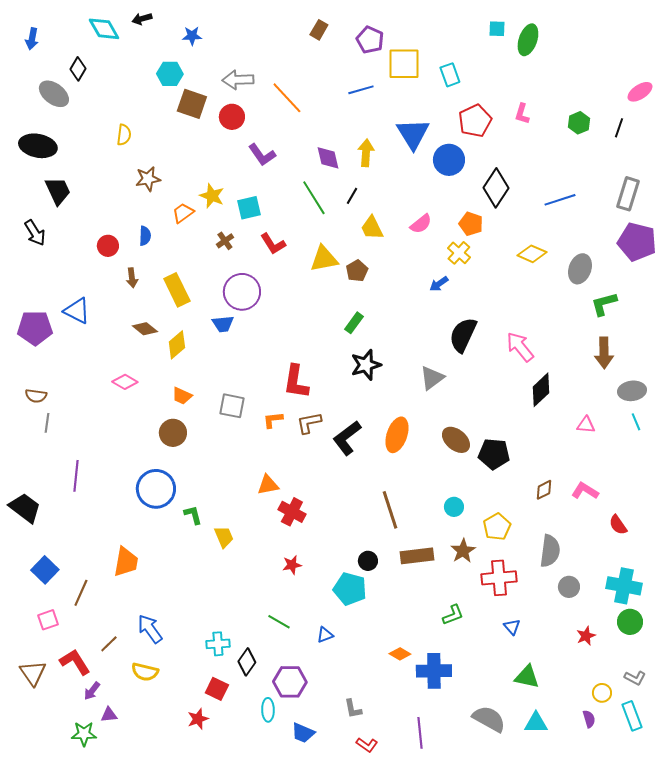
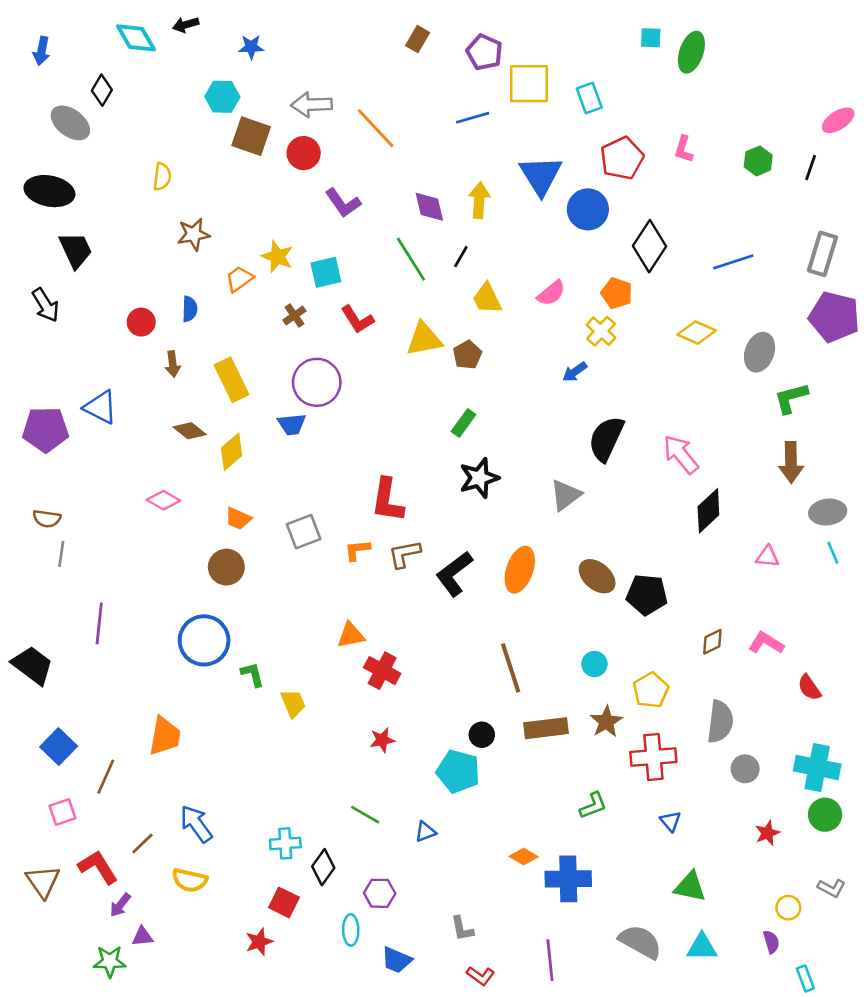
gray square: (232, 406) -> (304, 532), turned -32
purple hexagon: (290, 682) -> (380, 893), size x0.7
cyan rectangle: (632, 716) -> (805, 978), moved, size x0.7

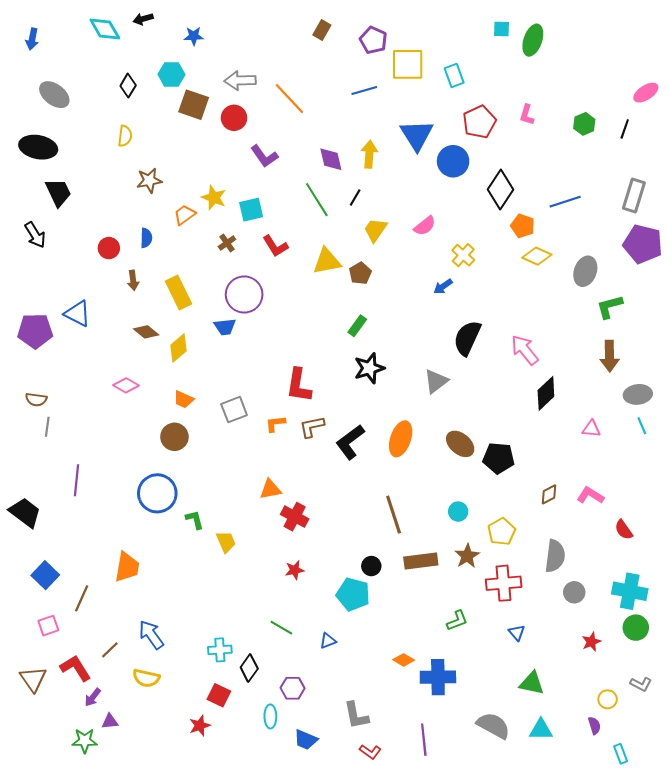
black diamond: (102, 90) -> (128, 86), moved
orange pentagon: (617, 293) -> (523, 226), moved
yellow trapezoid: (487, 298) -> (375, 230), turned 60
gray L-shape: (462, 929) -> (356, 715), size x1.4

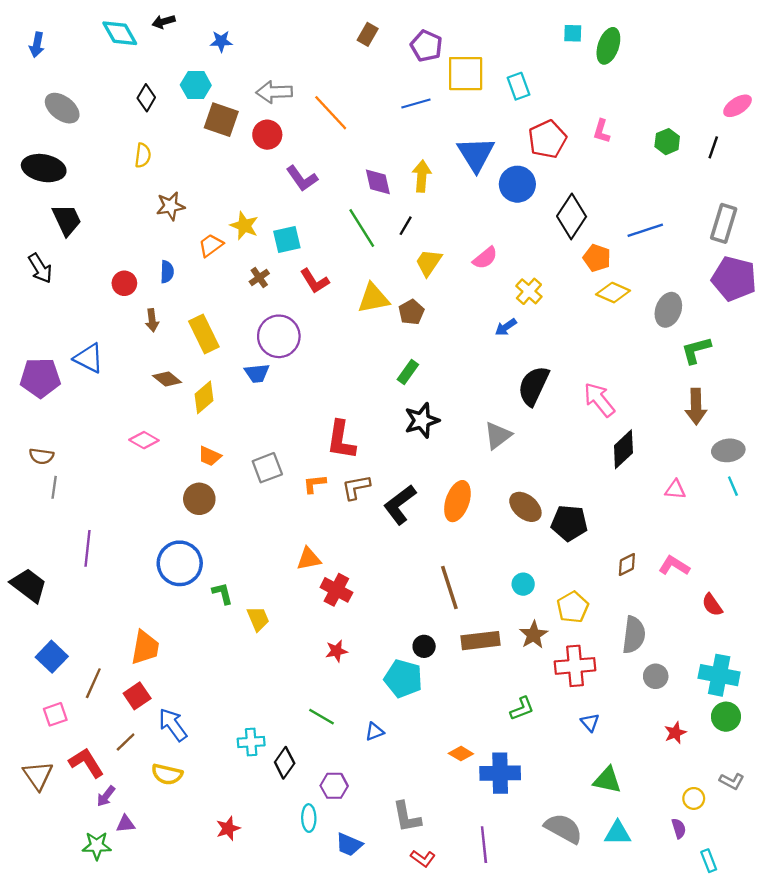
red square: (219, 695) -> (137, 696), moved, turned 30

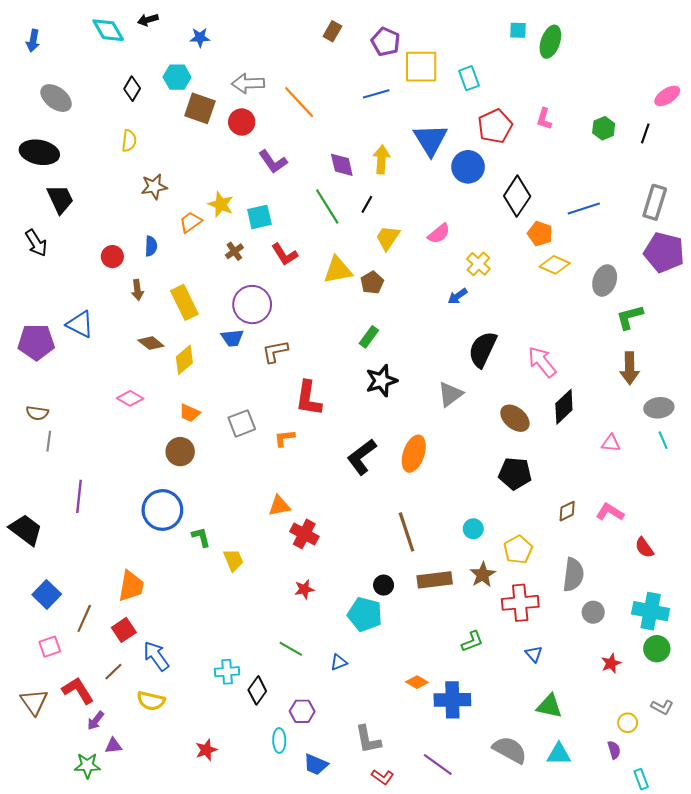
brown L-shape: (356, 487) -> (275, 351), moved
brown ellipse: (525, 507) -> (515, 418), moved
purple line: (484, 845) -> (438, 764), turned -48

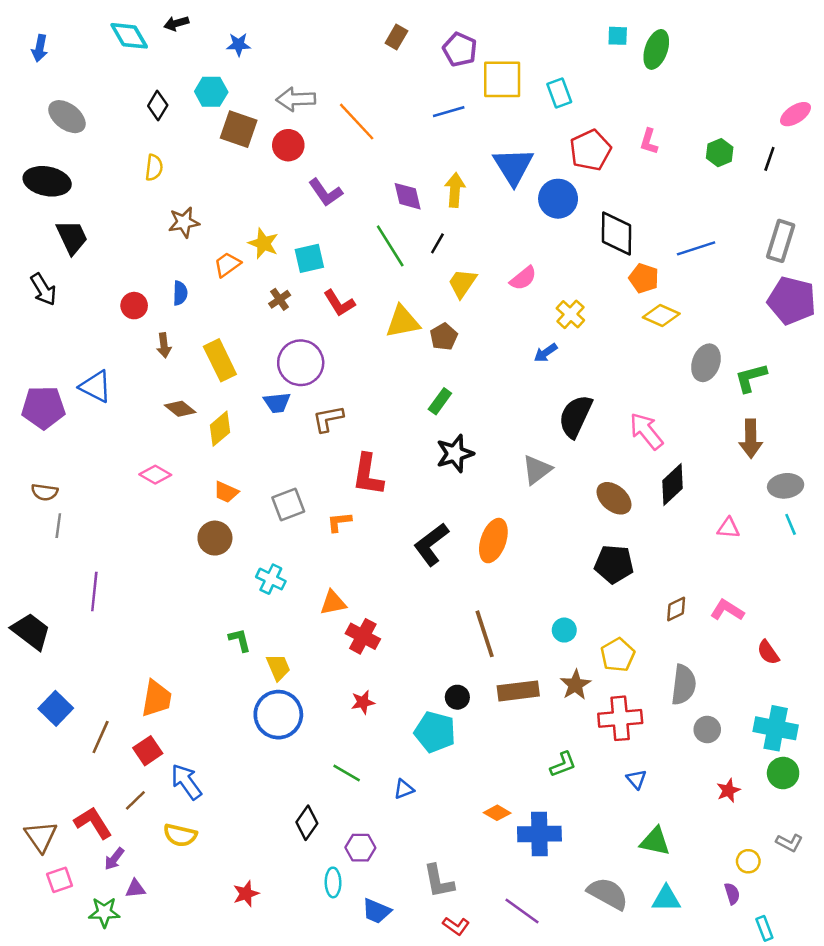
black diamond: (517, 196) -> (616, 233), turned -33
gray ellipse: (605, 281) -> (706, 363), moved
blue circle: (162, 510) -> (278, 715), moved
pink square: (50, 647) -> (60, 880), moved
cyan cross: (227, 672) -> (271, 579), moved, turned 30

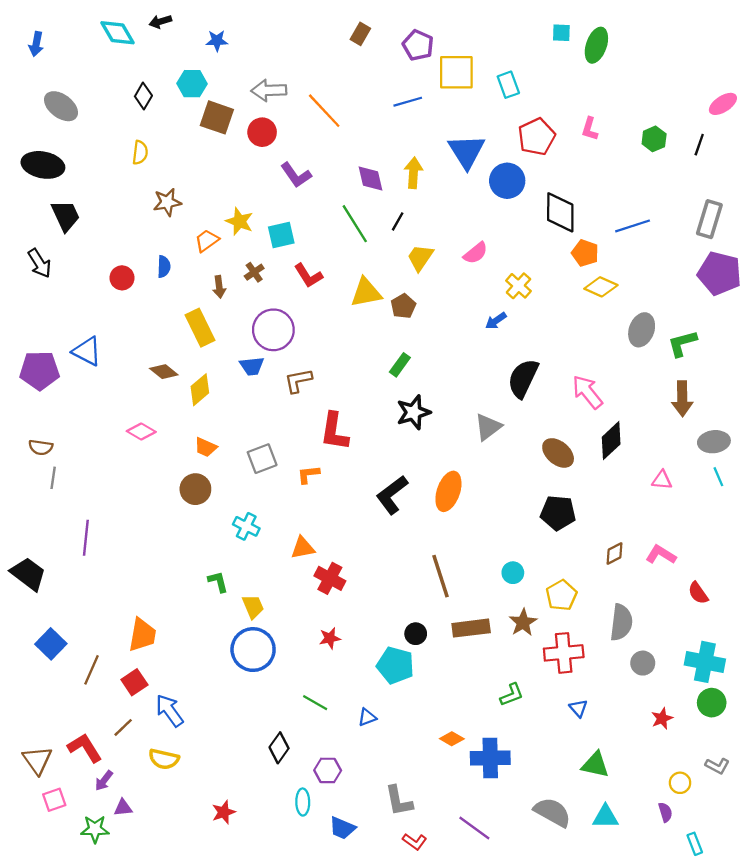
brown arrow: (164, 345) -> (219, 287), moved

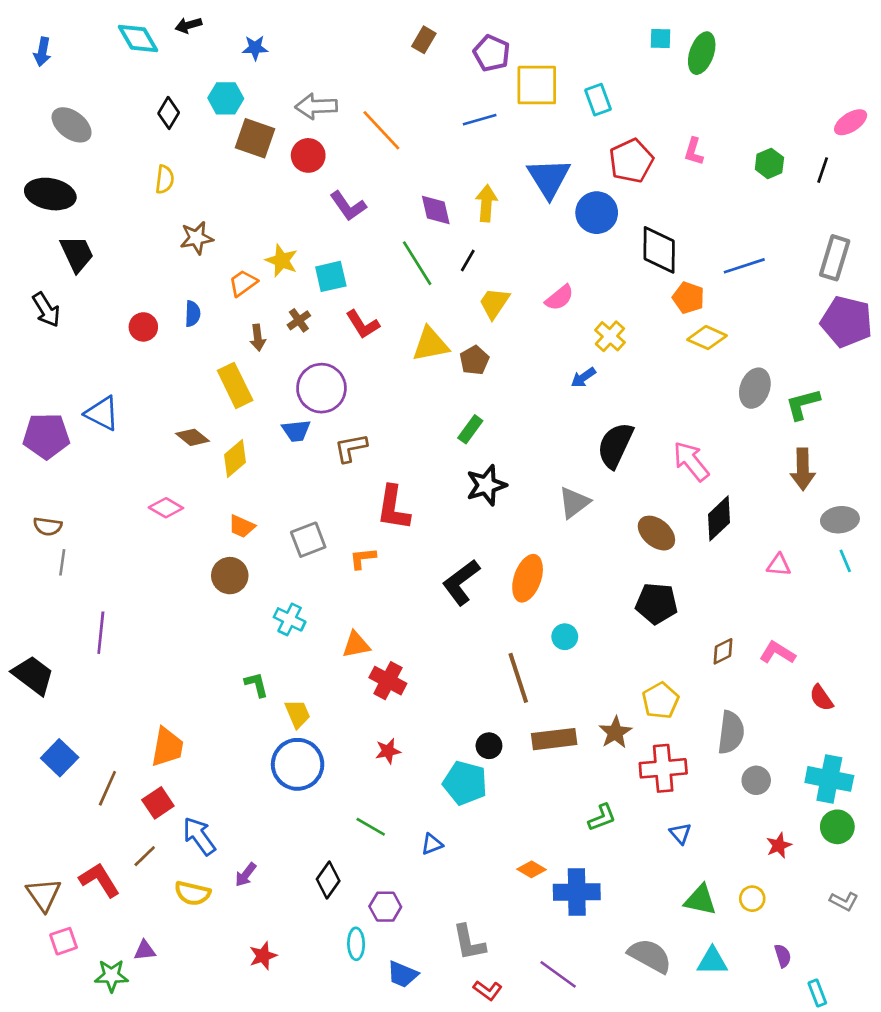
cyan circle: (513, 573) -> (565, 637), moved
purple arrow: (104, 781) -> (246, 875), moved
yellow circle: (680, 783) -> (752, 899), moved

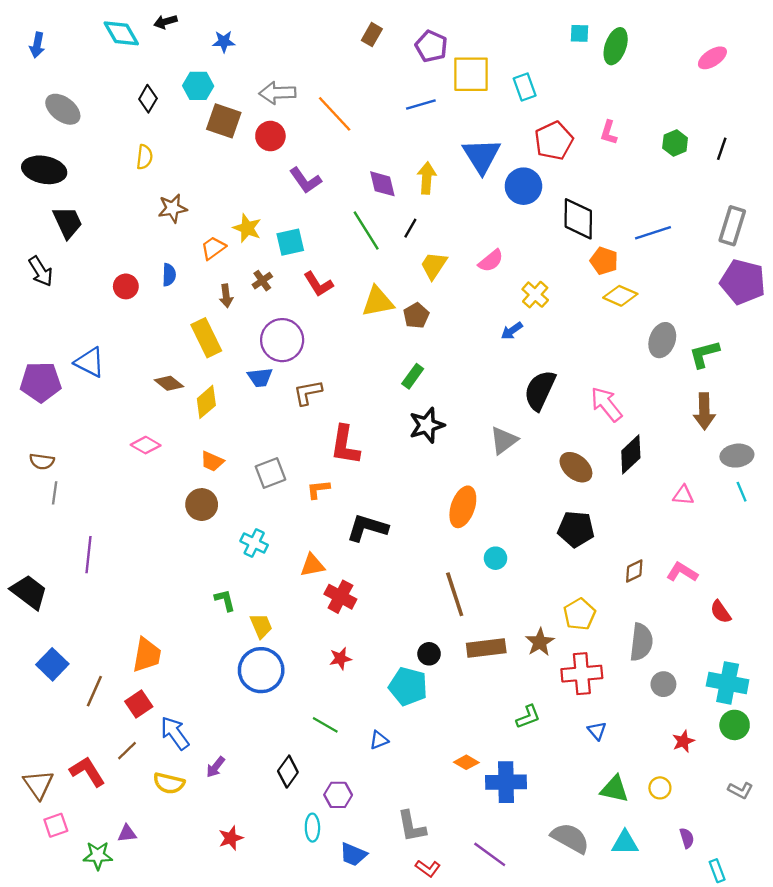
pink ellipse: (851, 122) -> (712, 58), moved
black L-shape: (461, 582) -> (367, 528), moved, turned 54

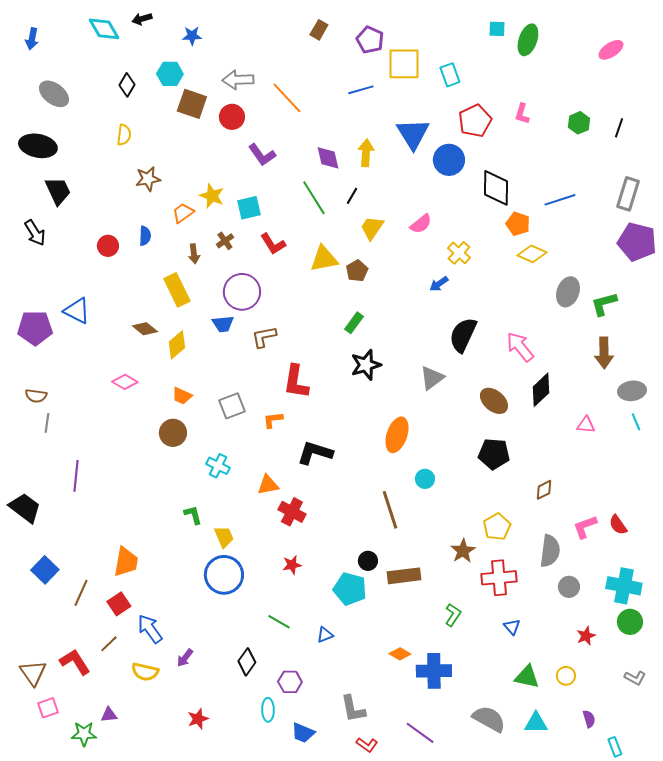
pink L-shape: (682, 572) -> (585, 527), moved, turned -52
brown rectangle: (486, 648) -> (404, 576), moved
green L-shape: (528, 717) -> (453, 615), turned -35

